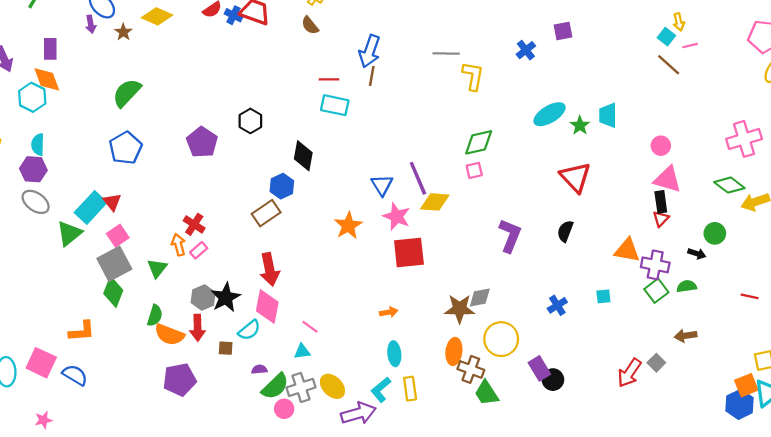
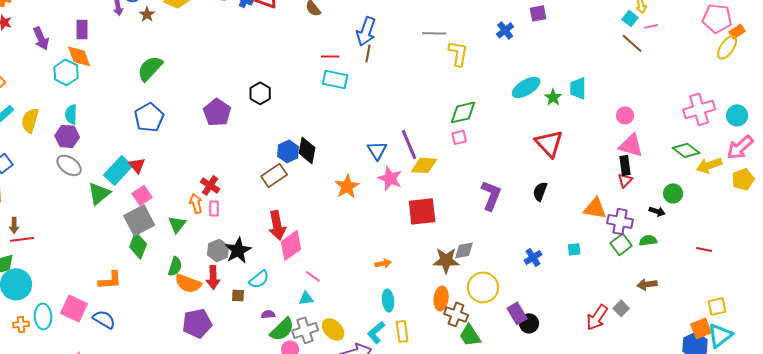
black diamond: (303, 156) -> (307, 150), moved
pink rectangle: (199, 250) -> (214, 208), turned -49
red square: (409, 253) -> (422, 211), moved
pink diamond: (267, 306) -> (291, 245), moved, turned 44

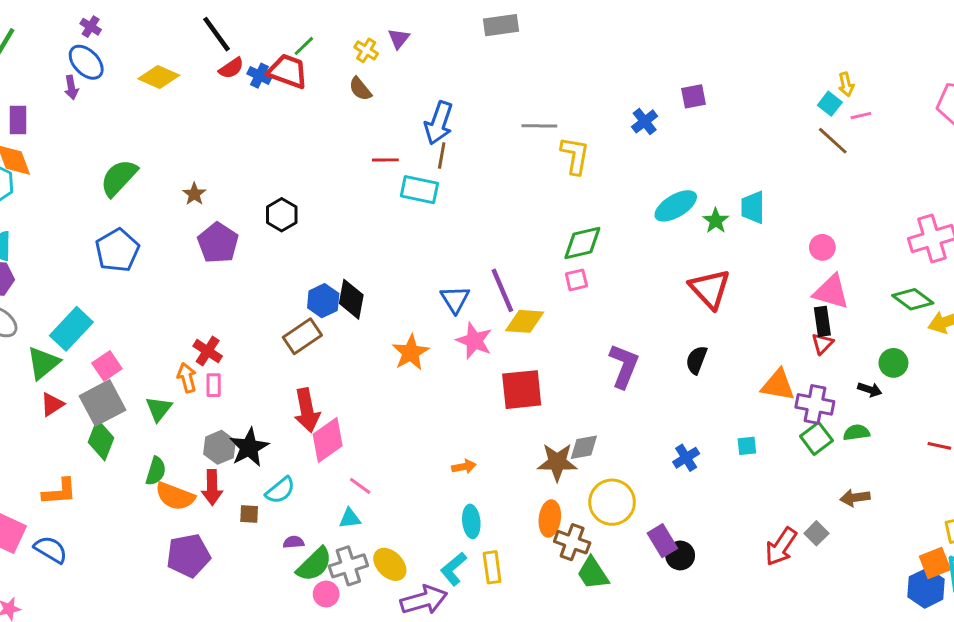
brown star: (147, 14) -> (194, 194), moved
cyan rectangle: (335, 79) -> (419, 190), moved
red triangle: (137, 165) -> (52, 404), moved, turned 36

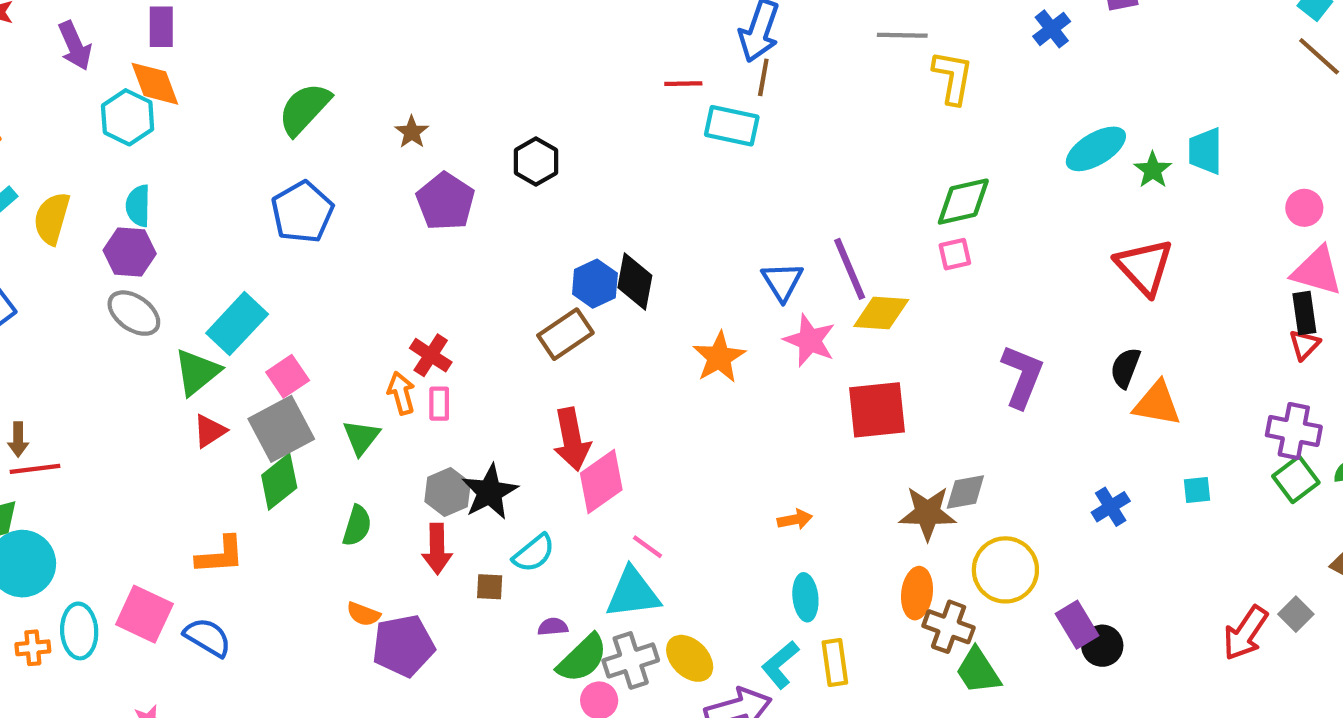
orange triangle: (778, 385) -> (1157, 404), moved
green diamond: (101, 440) -> (279, 481), turned 30
orange semicircle: (175, 496) -> (363, 614), moved, size x0.6
cyan triangle: (350, 518) -> (633, 593), size x1.8

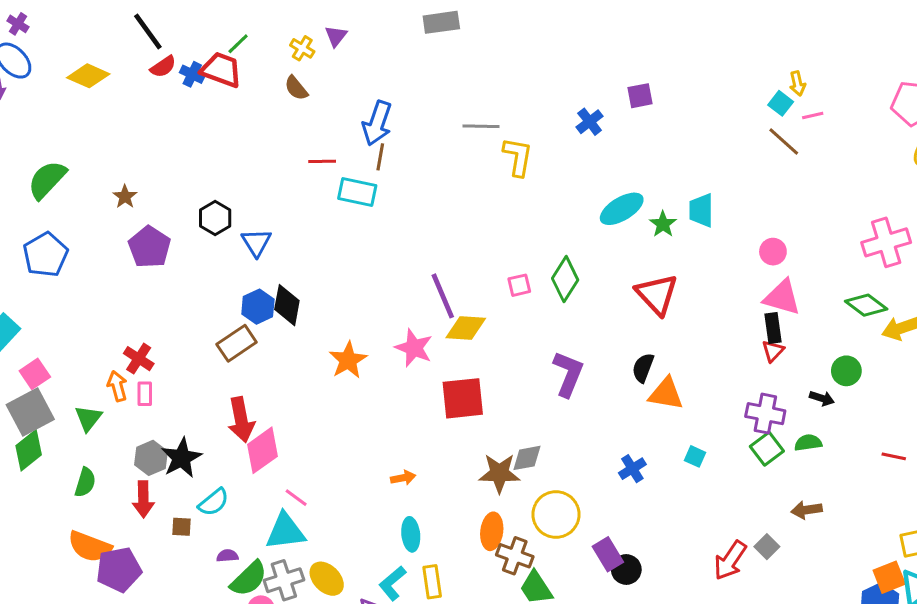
green diamond: (963, 202) -> (565, 279), moved, turned -45
blue triangle: (782, 282) -> (256, 242), moved
cyan square: (1197, 490) -> (695, 456), turned 30
orange semicircle: (363, 614) -> (90, 547), size x1.8

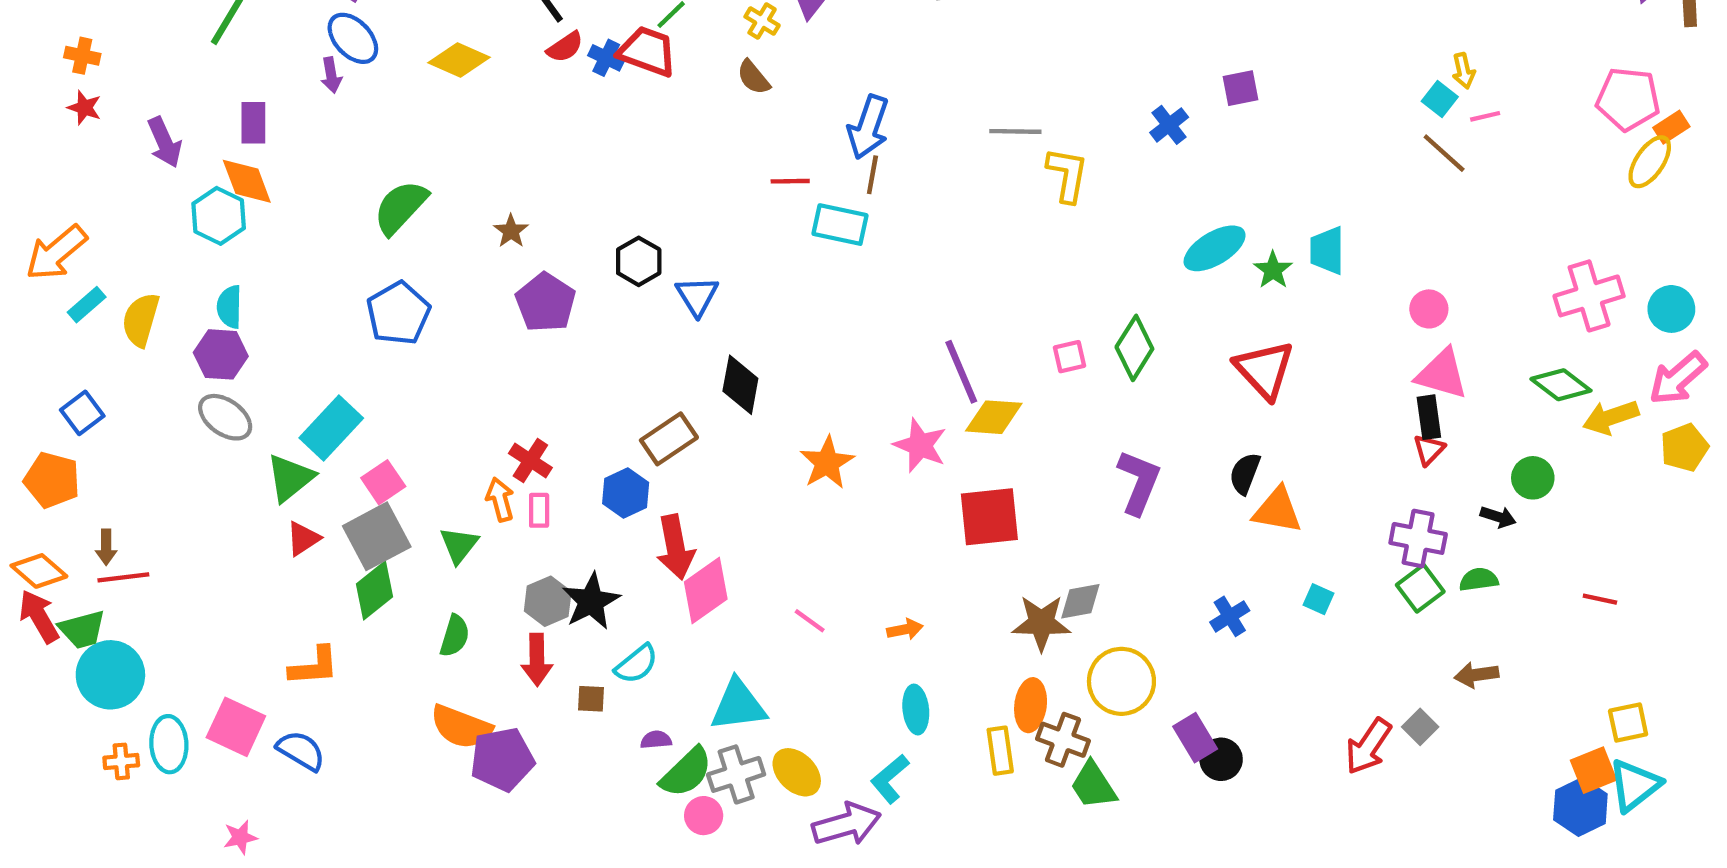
blue hexagon: (258, 307) -> (626, 493), moved
pink line: (296, 498) -> (810, 621), moved
yellow rectangle: (432, 582) -> (1000, 751), moved

